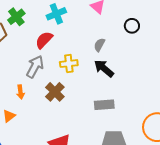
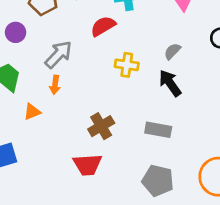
gray arrow: (35, 67) -> (58, 55), moved
brown cross: (55, 92) -> (101, 126), moved

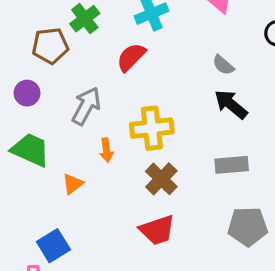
gray semicircle: (172, 51) -> (223, 65), turned -78
yellow cross: (127, 65) -> (152, 128), moved, size x1.4
orange arrow: (55, 85) -> (106, 150), moved

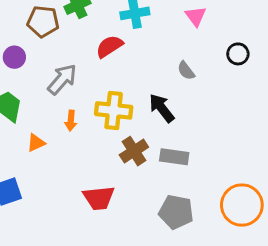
black arrow: (231, 104) -> (162, 108), moved
brown cross: (161, 179) -> (134, 151), moved

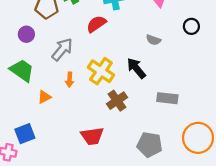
gray semicircle: (186, 71) -> (153, 40), turned -32
yellow cross: (114, 110) -> (101, 71), turned 30
gray rectangle: (174, 157) -> (167, 98), moved

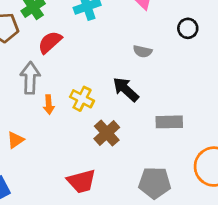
red semicircle: (96, 24) -> (50, 42), moved
gray arrow: (62, 49) -> (30, 78), turned -30
yellow cross: (101, 71) -> (82, 99), size x0.7
orange arrow: (70, 80) -> (49, 105), moved

